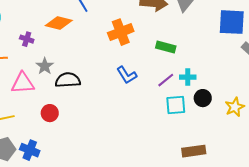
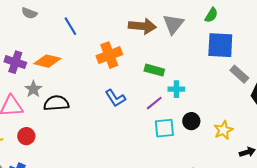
orange diamond: (59, 23) -> (47, 61), moved
purple cross: (27, 39) -> (15, 62), size x1.5
cyan cross: (188, 77) -> (176, 89), moved
red circle: (50, 113) -> (26, 136), moved

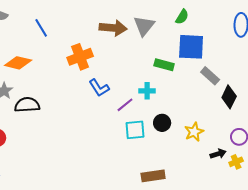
green rectangle: (154, 70) -> (164, 65), moved
blue L-shape: (115, 98) -> (99, 88), moved

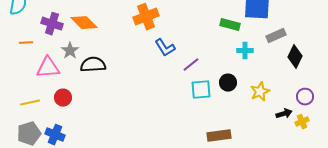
orange diamond: (18, 63) -> (84, 23), turned 32
gray rectangle: (210, 76) -> (276, 36), turned -66
cyan cross: (147, 91) -> (245, 51), moved

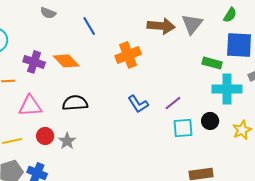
blue L-shape: (165, 48) -> (138, 104), moved
gray star: (70, 51) -> (67, 141), moved
cyan cross: (245, 51) -> (227, 89), size x1.8

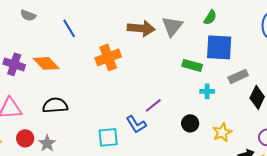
cyan cross: (227, 89) -> (207, 91), size x0.5
blue L-shape: (138, 104) -> (136, 124), moved
cyan square: (183, 128) -> (108, 137), moved

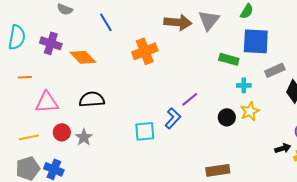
purple cross: (14, 64) -> (51, 43), moved
blue L-shape: (136, 124) -> (173, 118), turned -105
yellow star: (222, 132) -> (250, 111), moved

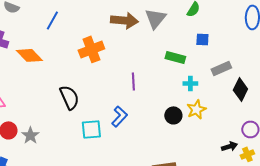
blue line: (106, 22) -> (52, 20), turned 60
blue square: (256, 41) -> (202, 39), size x0.5
black semicircle: (92, 99) -> (69, 97), moved, turned 70
purple line: (190, 99) -> (133, 81), moved, turned -54

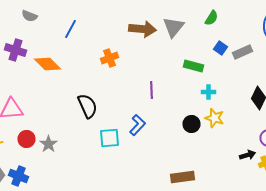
blue square: (202, 39) -> (220, 48), turned 32
orange cross: (91, 49) -> (110, 58), size x0.7
gray rectangle: (221, 68) -> (242, 52), moved
yellow star: (196, 109) -> (214, 118), turned -30

